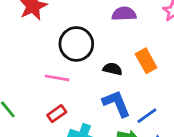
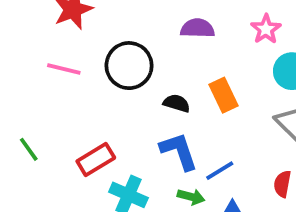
pink line: (57, 78) -> (64, 69), moved
red rectangle: (57, 114) -> (96, 159), size x1.4

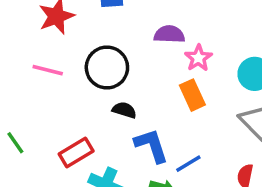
pink star: (266, 29) -> (198, 58), moved
black semicircle: (177, 103) -> (124, 110), moved

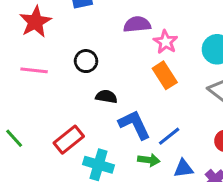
black circle: (107, 68) -> (86, 61), size x0.6

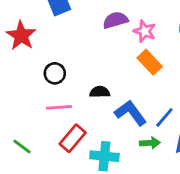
black circle: (86, 61) -> (55, 73), moved
pink line: (34, 70) -> (59, 107), moved

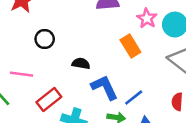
pink star: (145, 31) -> (147, 18), moved
pink line: (59, 107) -> (22, 74), moved

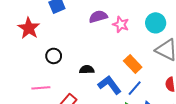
pink star: (147, 18) -> (121, 24), moved
orange rectangle: (130, 46) -> (133, 64), moved

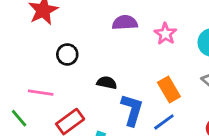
purple semicircle: (98, 17) -> (125, 23), moved
blue L-shape: (110, 85) -> (132, 110), turned 40

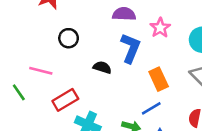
blue L-shape: (132, 110) -> (130, 48), moved

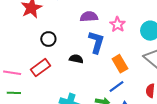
pink line: (41, 71) -> (12, 73), moved
green line: (19, 92) -> (14, 93), moved, turned -48
red rectangle: (65, 100) -> (41, 68), moved

